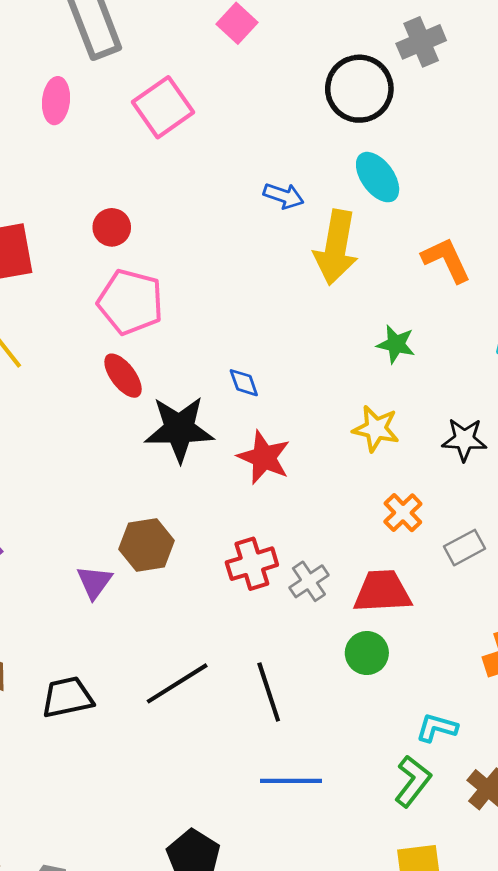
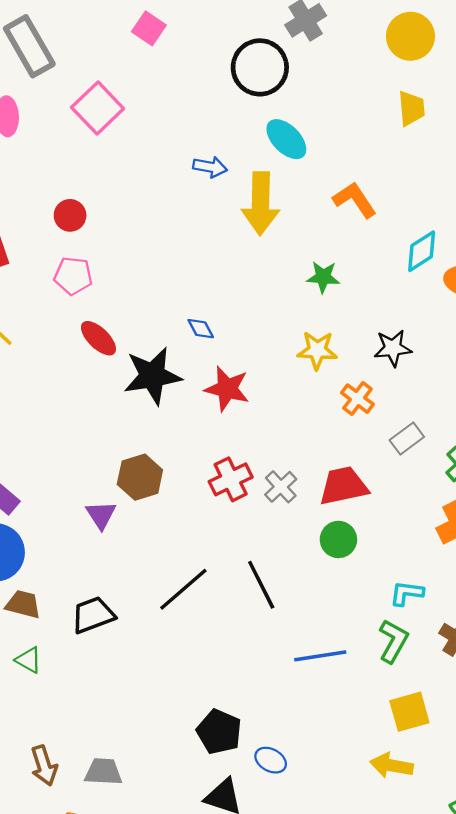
pink pentagon: (130, 302) -> (73, 276), moved, size x0.7
orange cross: (403, 513) -> (357, 399), moved
blue line: (291, 781) -> (320, 656), moved

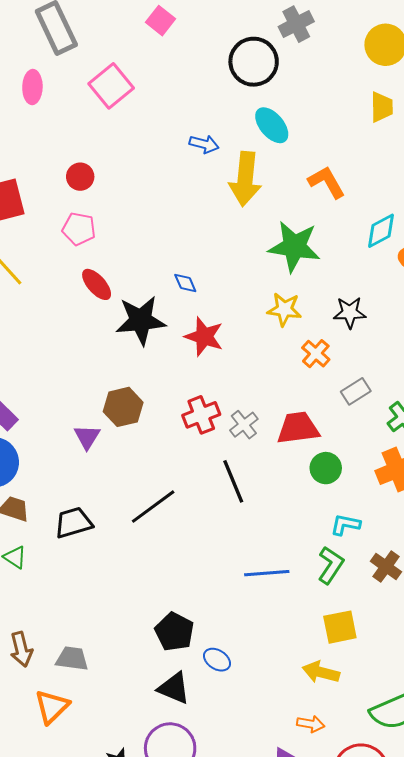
green star: (323, 277) -> (294, 247), size x1.8
green circle: (338, 539) -> (326, 468), moved
black line: (261, 585) -> (233, 481), moved

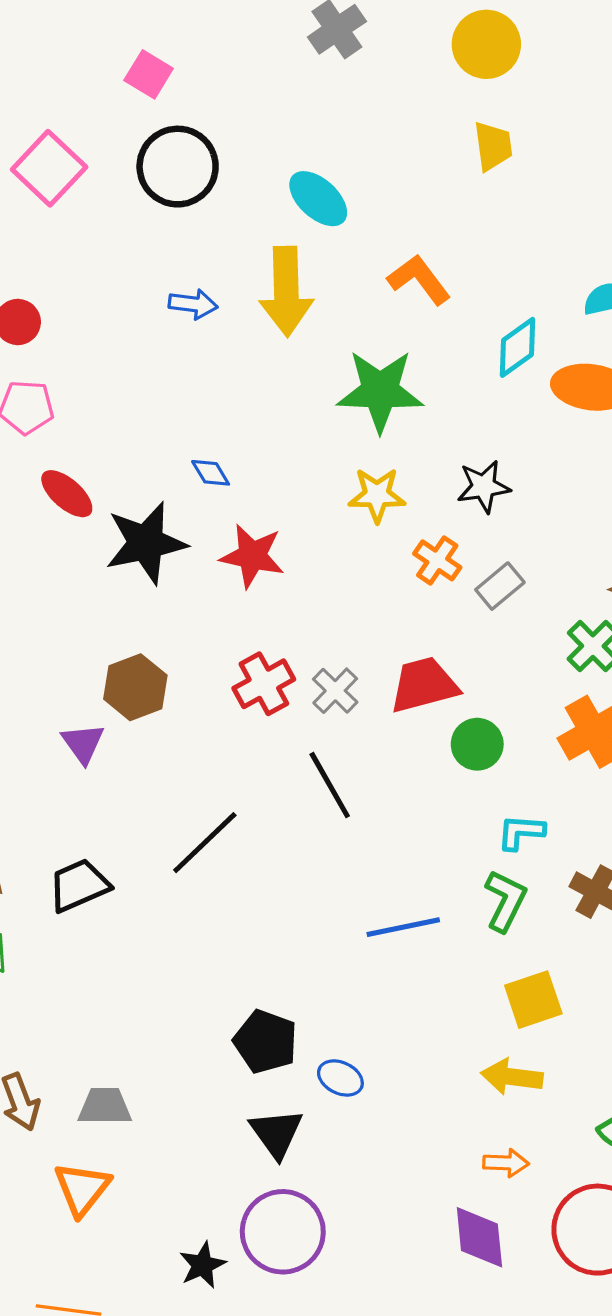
pink square: (161, 21) -> (149, 74), moved
black circle: (254, 62) -> (178, 167), moved
blue arrow: (204, 144) -> (193, 304), moved
gray rectangle: (356, 391) -> (500, 586), moved
black triangle: (174, 688) -> (276, 1133), turned 39

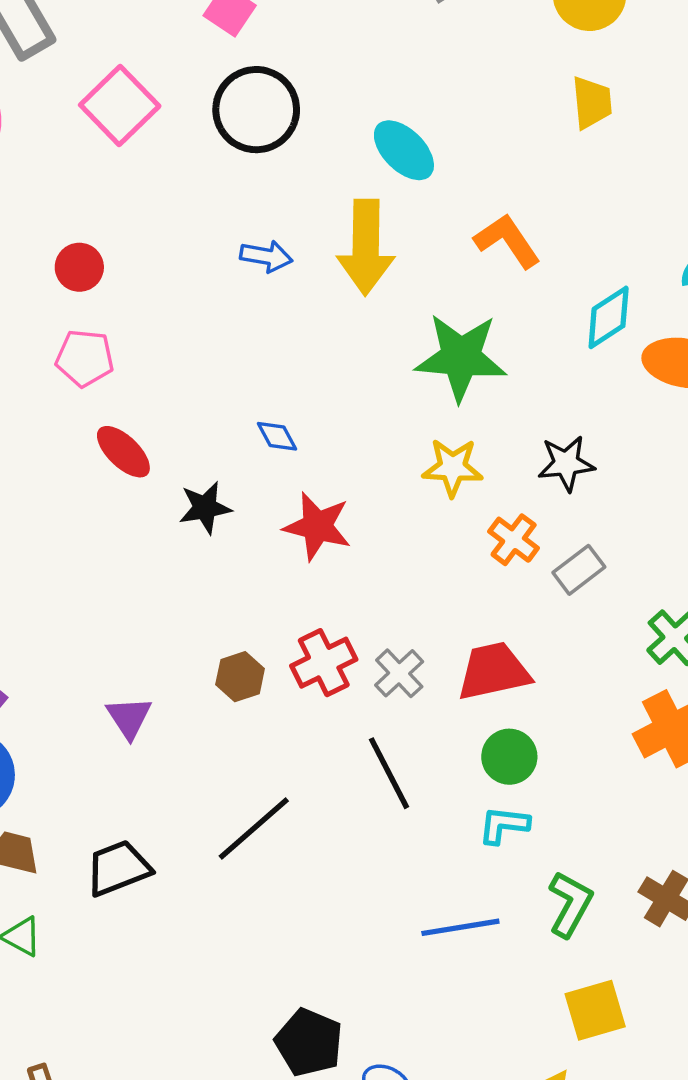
black star: (146, 543) -> (205, 508), size x0.6
brown hexagon: (135, 687) -> (240, 677), moved, size x0.7
green circle: (477, 744) -> (509, 757), moved
cyan L-shape: (521, 832) -> (504, 825), moved

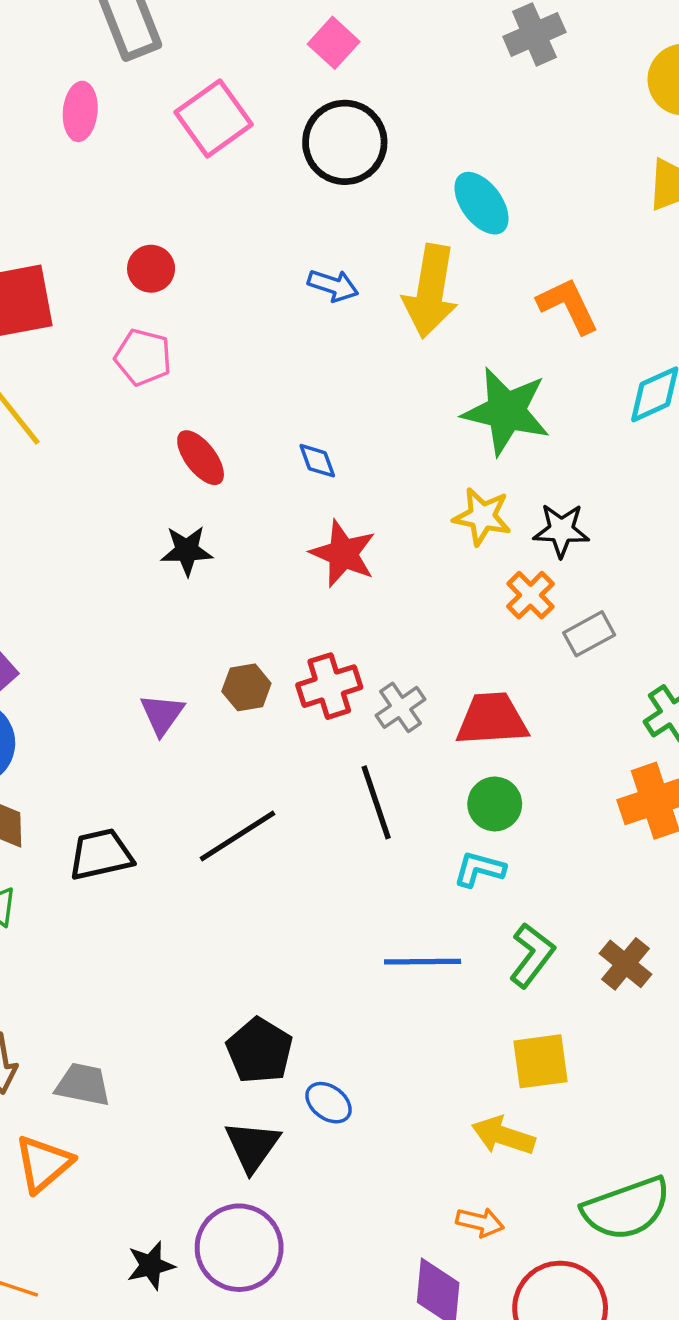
red ellipse: (123, 452) -> (201, 458), moved
black star: (566, 463) -> (561, 530), moved
black star: (205, 508) -> (187, 551), moved
purple triangle: (129, 717) -> (162, 714), moved

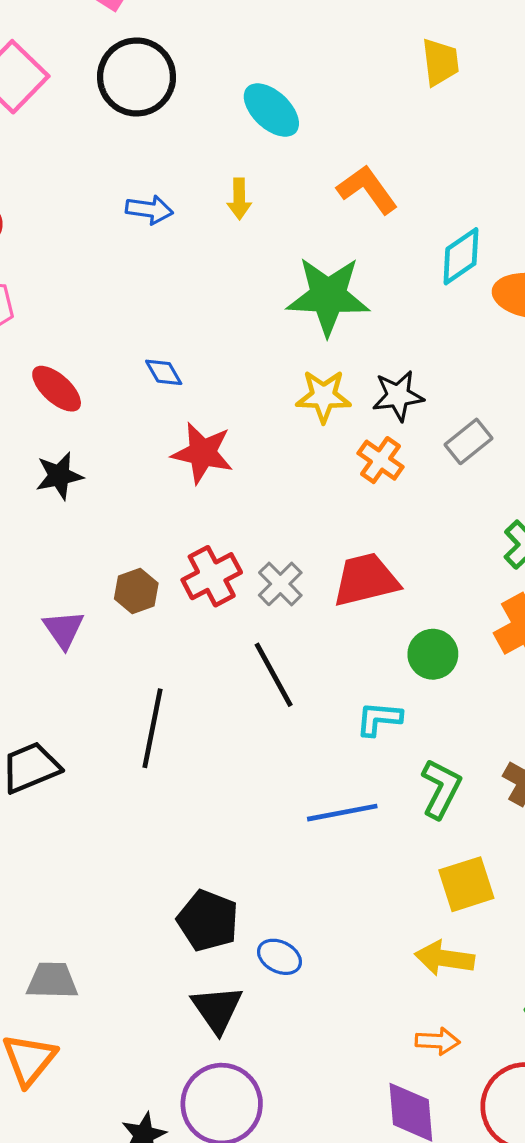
yellow arrow: (430, 291) -> (239, 199), size x0.5
gray rectangle: (589, 634) -> (468, 441), moved
green circle: (495, 804) -> (433, 654), moved
black line: (237, 836) -> (152, 728), turned -36

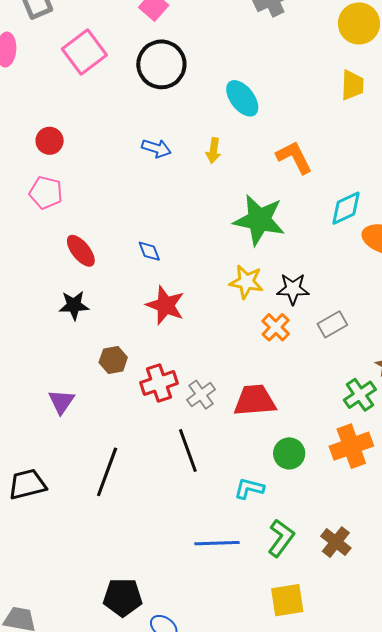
brown hexagon: (136, 591) -> (113, 360), moved
black pentagon: (208, 921) -> (123, 597), turned -30

